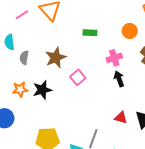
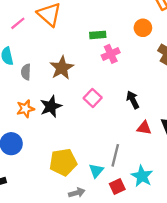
pink cross: (114, 58) -> (111, 54), moved
pink square: (78, 77) -> (93, 98), moved
black arrow: (119, 79) -> (133, 100), moved

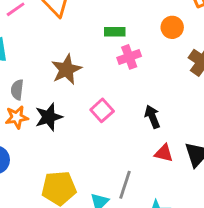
gray semicircle: (26, 72) -> (17, 90), moved

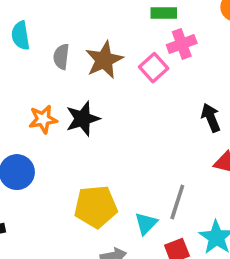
gray semicircle: (17, 90) -> (61, 57), moved
pink square: (102, 110) -> (154, 68), moved

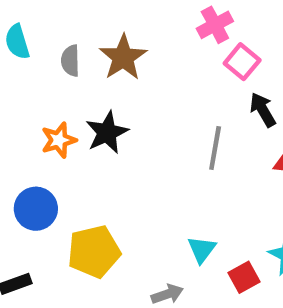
pink square: (154, 68) -> (242, 62), moved
gray line: (177, 202) -> (215, 148), moved
yellow pentagon: (96, 207) -> (94, 252), moved

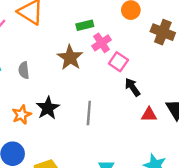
brown star: (123, 57) -> (70, 58), moved
gray line: (215, 148) -> (89, 113), moved

